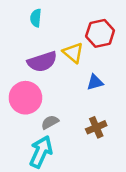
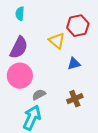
cyan semicircle: (36, 18) -> (20, 14), moved
purple semicircle: (42, 62) -> (19, 48), moved, turned -45

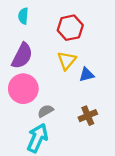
red hexagon: (78, 26) -> (70, 28), moved
yellow triangle: (57, 41) -> (67, 61), moved, turned 30

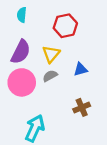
yellow triangle: (67, 61) -> (51, 54), moved
gray semicircle: (46, 111) -> (50, 76), moved

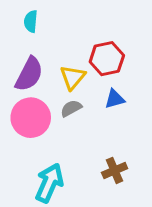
red hexagon: (65, 26) -> (107, 59), moved
brown cross: (82, 107) -> (115, 170), moved

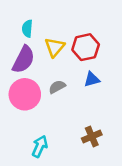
cyan semicircle: (31, 21) -> (27, 29), moved
yellow triangle: (73, 77) -> (55, 47), moved
cyan arrow: (49, 183) -> (40, 146), size x0.7

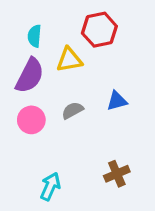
yellow triangle: (55, 47) -> (69, 60), turned 40
red hexagon: (86, 47) -> (99, 30), moved
pink circle: (25, 94) -> (31, 120), size x0.7

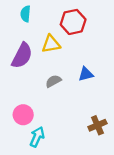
cyan semicircle: (34, 36) -> (25, 14), moved
pink circle: (31, 120) -> (23, 115), moved
brown cross: (117, 174) -> (97, 125), moved

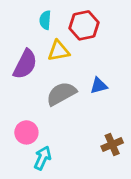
cyan semicircle: (25, 14) -> (45, 20), moved
gray semicircle: (53, 81) -> (61, 94), size x1.6

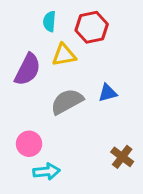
brown cross: (112, 145) -> (122, 157), turned -30
cyan arrow: (43, 158) -> (46, 171), turned 60

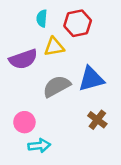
purple semicircle: (28, 69) -> (23, 59), turned 44
blue triangle: (108, 93) -> (91, 79), size x1.6
brown cross: (122, 157) -> (97, 120), moved

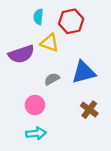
yellow triangle: (54, 47) -> (50, 43), turned 30
gray semicircle: (57, 86) -> (52, 79), size x0.6
pink circle: (24, 122) -> (35, 105), moved

